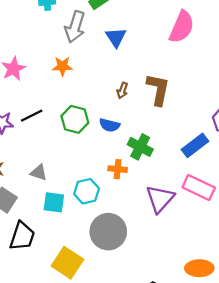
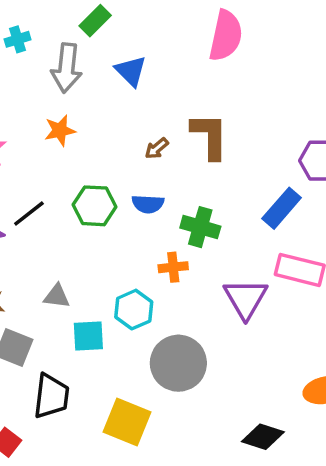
brown arrow: (122, 91) -> (157, 148), turned 42

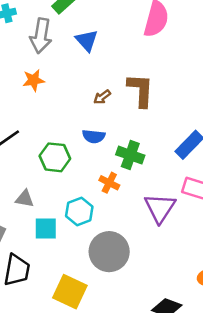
green hexagon: (95, 206) -> (55, 157), moved
orange cross: (173, 267) -> (109, 183), turned 30

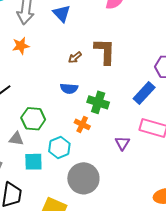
green hexagon: (55, 157) -> (33, 119), moved
purple triangle: (160, 208) -> (122, 143), size x0.6

